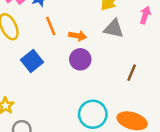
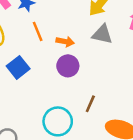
brown line: (132, 73) -> (90, 104), moved
cyan circle: (93, 114) -> (58, 121), moved

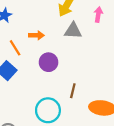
orange line: (38, 31) -> (15, 48), moved
orange arrow: (65, 42) -> (36, 35), moved

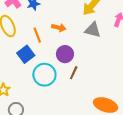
brown line: (73, 91) -> (74, 73), moved
cyan circle: (48, 110) -> (44, 75), moved

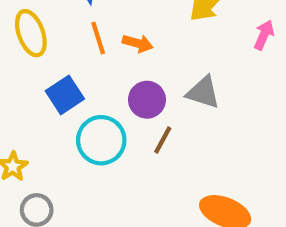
gray triangle: (93, 30) -> (203, 92), moved
orange line: (37, 35) -> (98, 38), moved

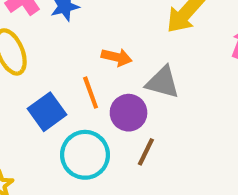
orange line: (98, 38) -> (91, 93), moved
gray triangle: (203, 92) -> (163, 82), moved

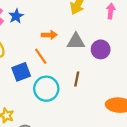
blue square: (47, 112) -> (21, 72), turned 30
purple circle: (129, 113) -> (101, 49), moved

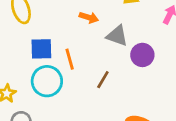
orange line: (41, 56) -> (70, 59), moved
cyan circle: (46, 89) -> (47, 81), moved

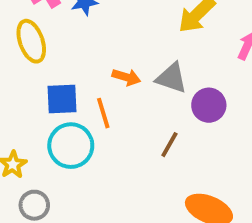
orange arrow: (89, 17) -> (126, 77), moved
brown line: (103, 80) -> (169, 145), moved

